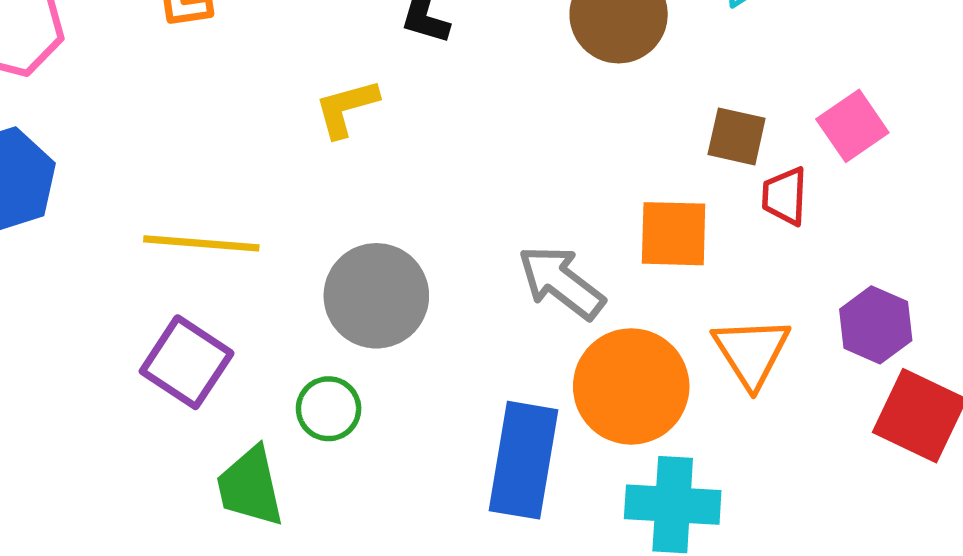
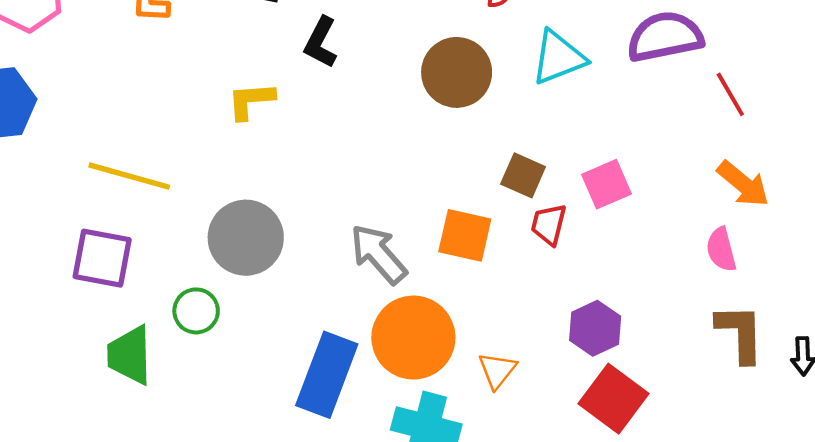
orange triangle: (751, 352) -> (497, 370), moved, size x0.7
purple square: (187, 362) -> (102, 258), turned -34

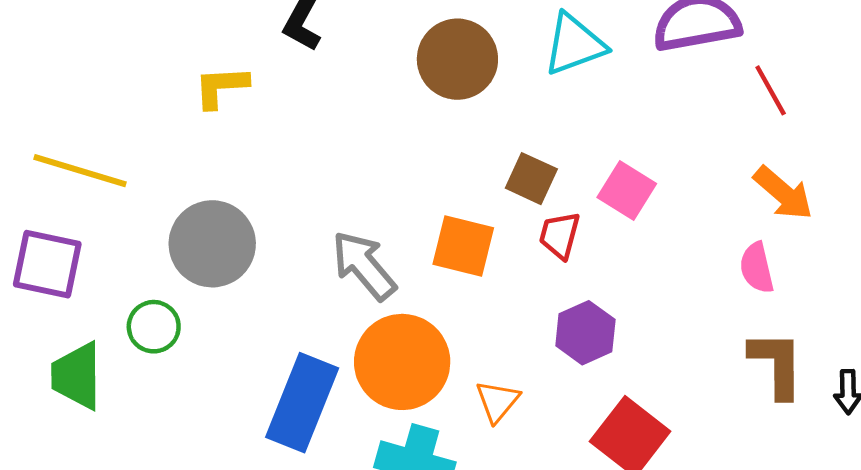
pink square: (607, 184) -> (627, 190), turned -36
purple hexagon: (595, 328) -> (585, 333), moved

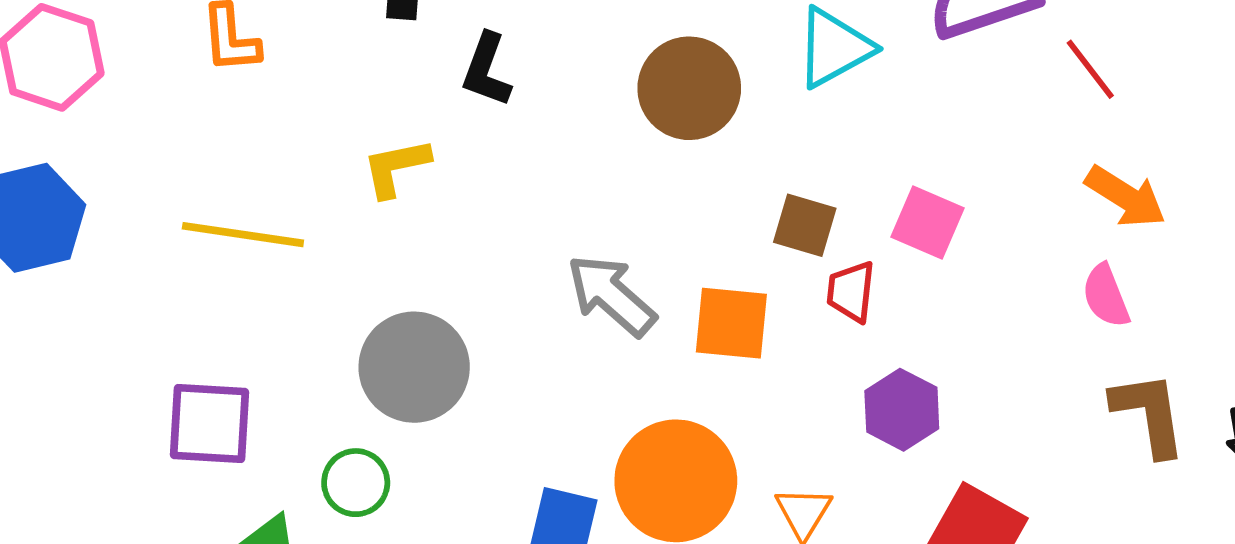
yellow line: (80, 171) -> (243, 235), moved
gray arrow: (364, 265) -> (611, 295), moved

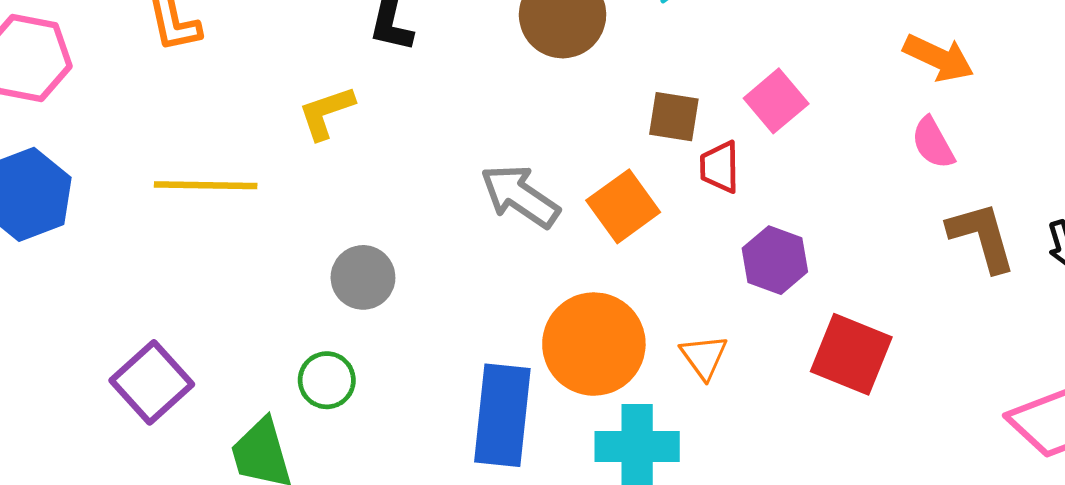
pink square: (927, 222) -> (776, 101), turned 34
orange square: (731, 323) -> (623, 206), turned -34
gray circle: (414, 367) -> (363, 277), size x0.7
purple square: (210, 423) -> (152, 382), moved, turned -38

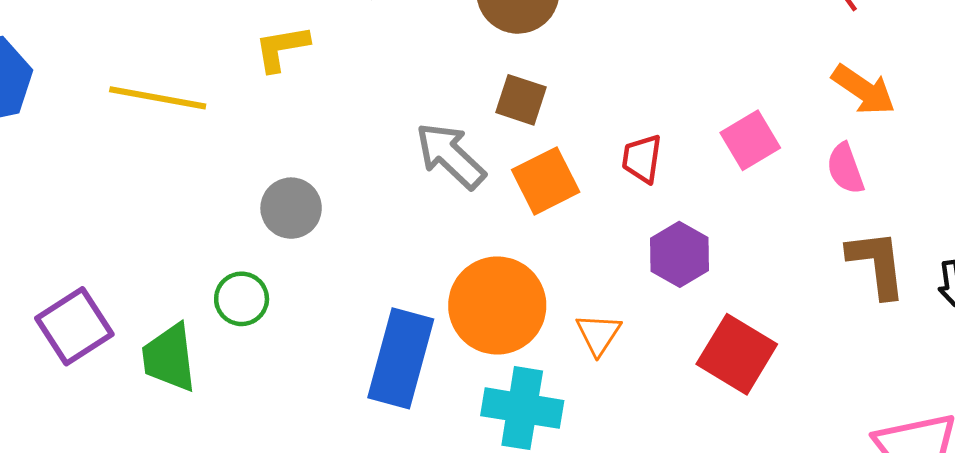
pink square: (776, 101) -> (750, 140), moved
brown square: (674, 117) -> (521, 100), moved
purple square: (152, 382) -> (74, 326), moved

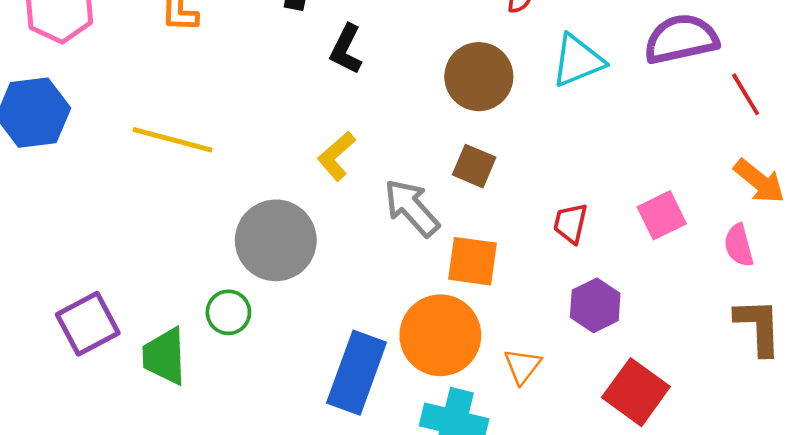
yellow L-shape: (282, 48) -> (336, 156), moved, turned -36
orange square: (546, 181) -> (473, 261), moved, turned 30
gray circle: (291, 208) -> (276, 240), size x1.6

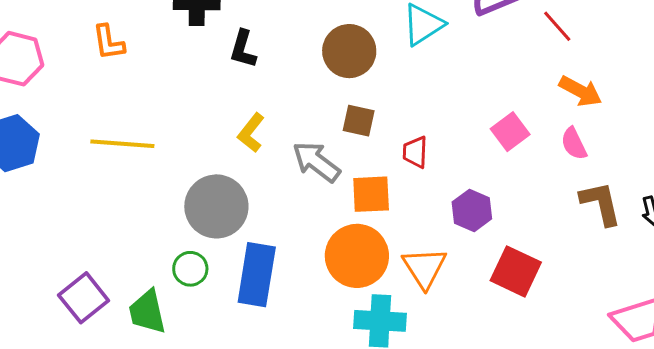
red trapezoid: (571, 223) -> (415, 152), moved
orange triangle: (522, 366) -> (425, 268), size x1.5
blue rectangle: (357, 373) -> (257, 275), moved

